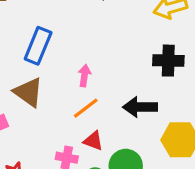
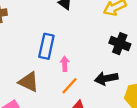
blue rectangle: (38, 46) -> (46, 46), moved
black cross: (168, 61) -> (120, 44), turned 30

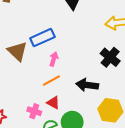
blue rectangle: (46, 46) -> (42, 38), turned 35
brown triangle: (29, 82) -> (17, 51), moved

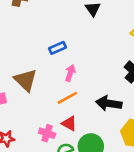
blue rectangle: (42, 38) -> (57, 48), size x0.6
brown triangle: (17, 51) -> (26, 80), moved

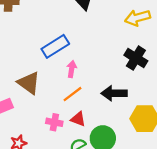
blue rectangle: (57, 48) -> (55, 46), size x1.6
pink cross: (47, 133) -> (54, 122), moved

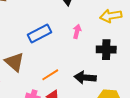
black cross: (136, 58) -> (106, 50), turned -36
pink arrow: (72, 69) -> (77, 31), moved

